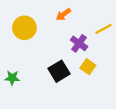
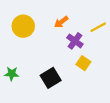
orange arrow: (63, 14) -> (61, 22), moved
black square: (59, 71) -> (51, 78), moved

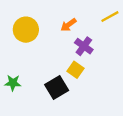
yellow line: (98, 27) -> (110, 17), moved
yellow square: (83, 63) -> (76, 70), moved

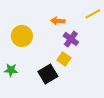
orange arrow: (68, 25) -> (58, 21), turned 40
yellow circle: (26, 30) -> (22, 36), moved

